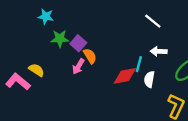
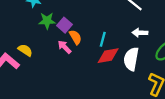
cyan line: (139, 64) -> (103, 39), moved
pink arrow: (78, 66) -> (65, 47), turned 104
white semicircle: (149, 79) -> (131, 59), size x1.5

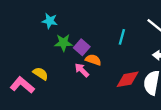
orange semicircle: (75, 37) -> (93, 60), turned -40
cyan line: (103, 39) -> (122, 37), moved

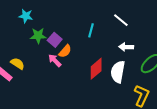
orange semicircle: (93, 60) -> (65, 51), turned 112
red diamond: (128, 79) -> (96, 69), turned -30

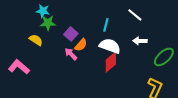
green star: (38, 36) -> (48, 23), moved
yellow semicircle: (17, 64) -> (36, 40), moved
white semicircle: (118, 72) -> (110, 46), moved, turned 100

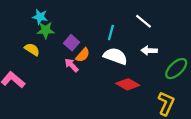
red diamond: (111, 62) -> (128, 84), moved, turned 70

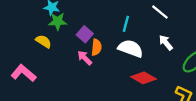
white arrow: (149, 51) -> (166, 43), turned 49
orange semicircle: (83, 55) -> (96, 47), turned -35

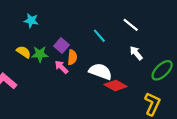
green star: (58, 21) -> (40, 54), moved
cyan line: (126, 24) -> (99, 36), turned -56
white semicircle: (131, 48) -> (100, 71), moved

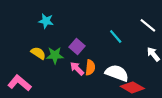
orange semicircle: (72, 57) -> (90, 67), moved

